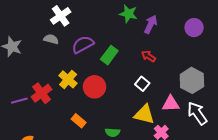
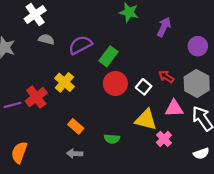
white cross: (61, 16) -> (35, 15), moved
purple arrow: (151, 24) -> (164, 27), moved
purple circle: (194, 28) -> (198, 46), moved
red arrow: (148, 56) -> (166, 77), moved
red circle: (94, 87) -> (115, 83), moved

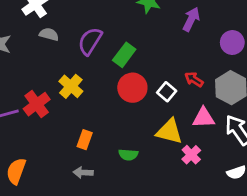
purple semicircle: (80, 45) -> (90, 41), turned -30
orange rectangle: (76, 126) -> (85, 140), turned 70

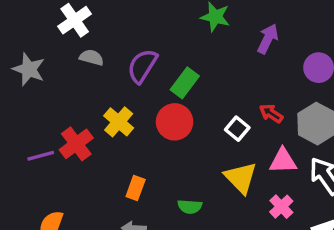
red circle: (132, 88) -> (175, 122), moved
yellow triangle: (169, 131) -> (241, 178), turned 32
pink cross: (191, 155) -> (281, 207), moved

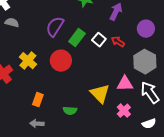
purple semicircle: (142, 66) -> (55, 27), moved
green rectangle: (185, 83) -> (77, 38), moved
red arrow: (271, 113) -> (118, 42), moved
white square: (237, 129) -> (99, 40), moved

